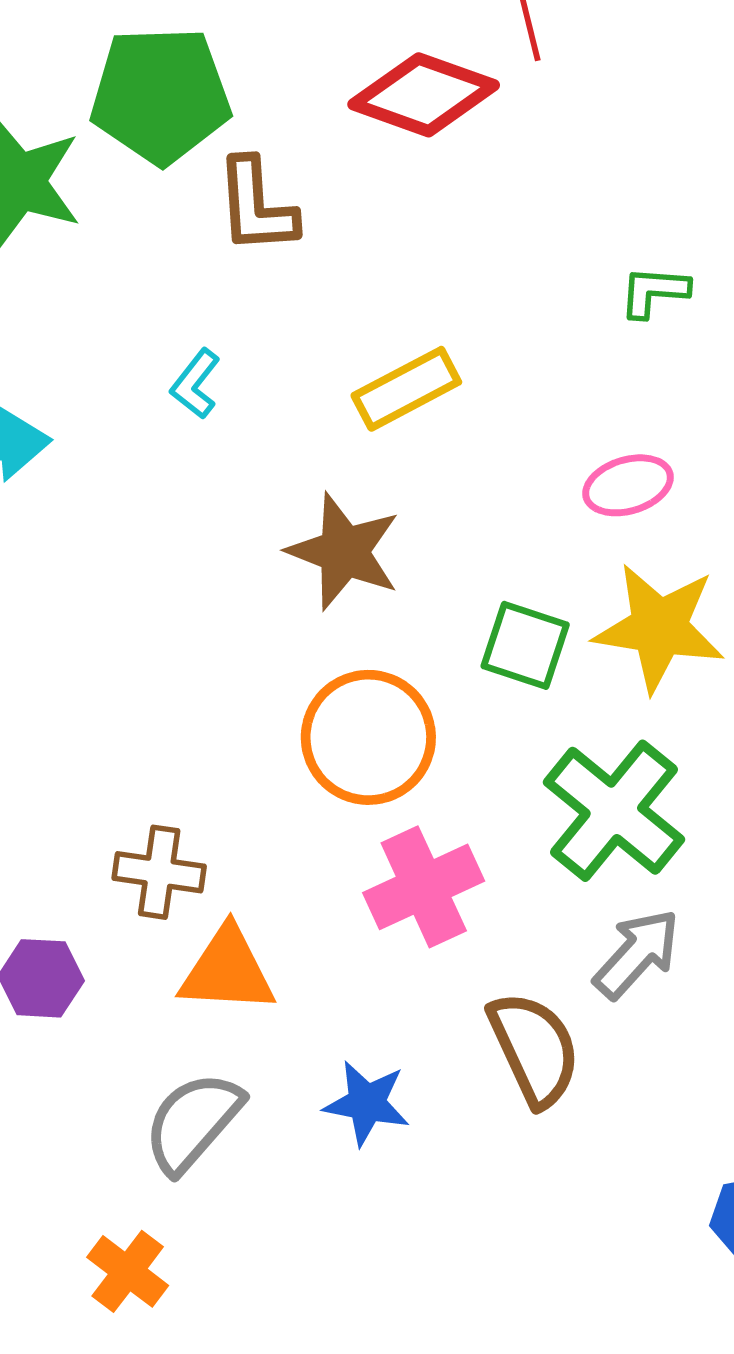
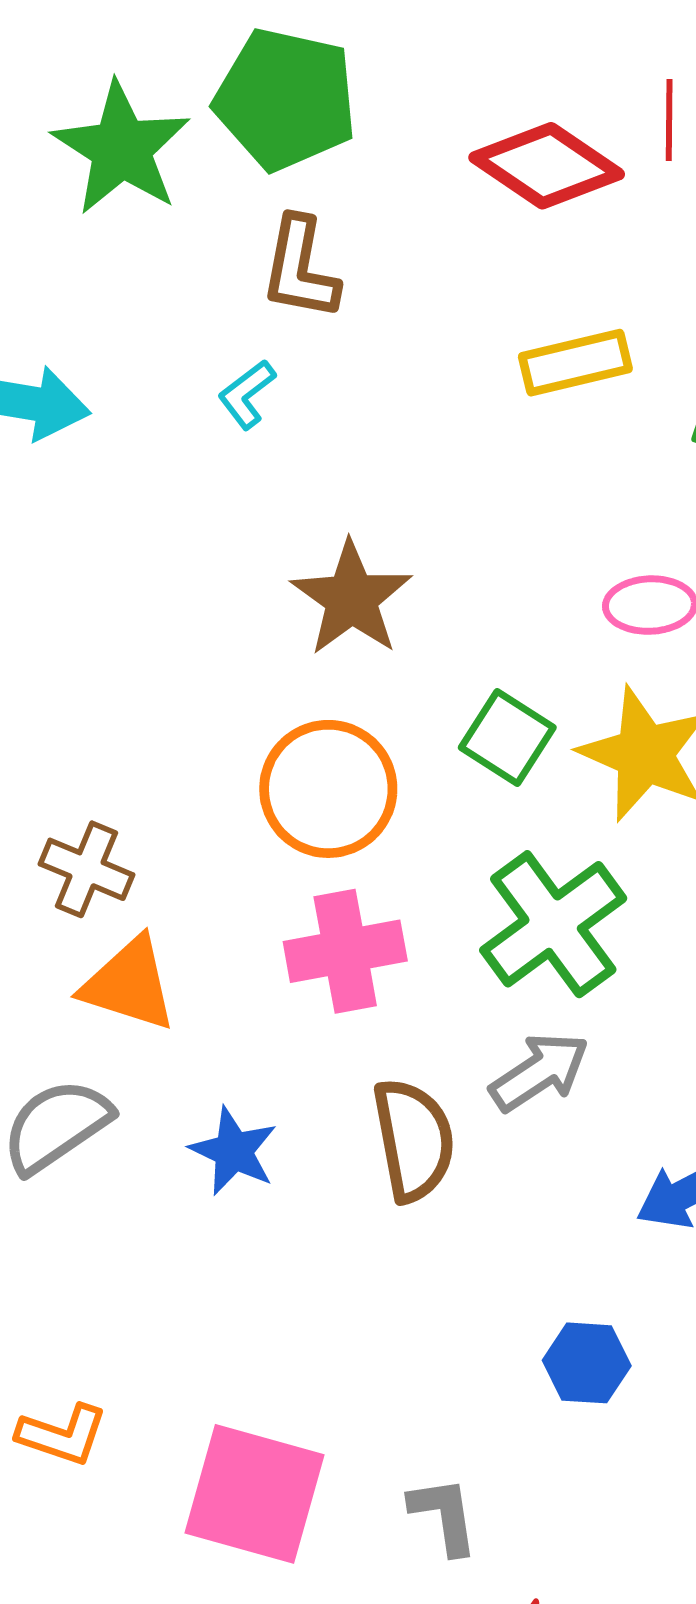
brown L-shape: (256, 206) -> (300, 268), moved
yellow rectangle: (406, 389) -> (575, 363), moved

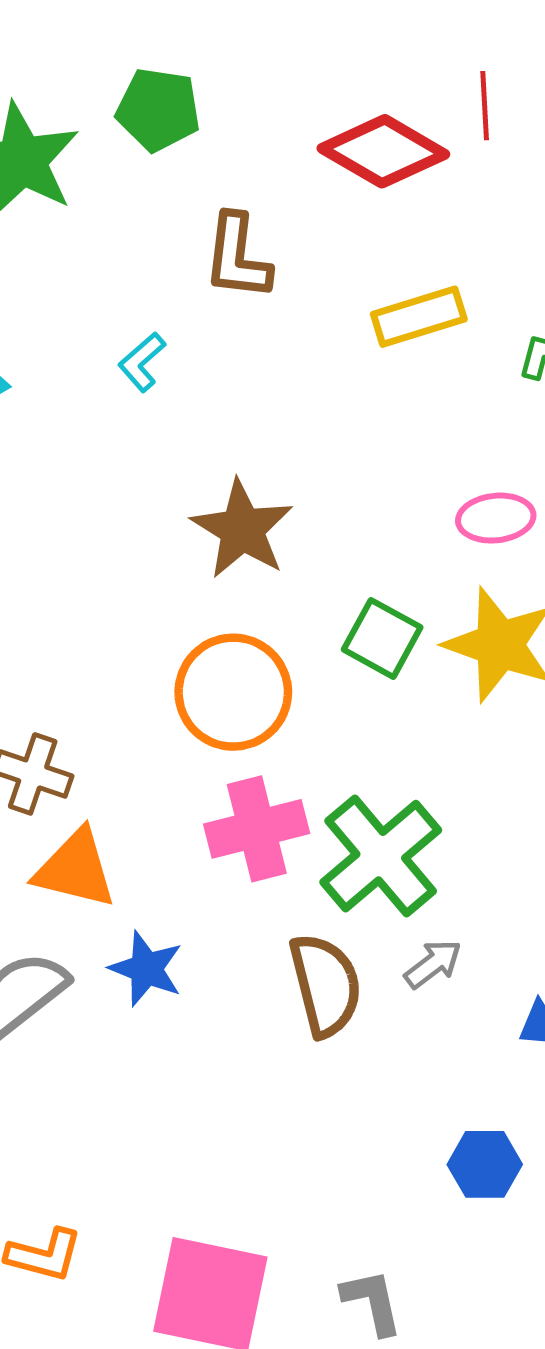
green pentagon: (286, 99) -> (158, 110), size x0.7
brown L-shape: (300, 268) -> (237, 257), moved
green cross: (553, 924) -> (381, 856), moved
gray arrow: (539, 1072) -> (433, 964), moved, size x0.7
blue star: (234, 1151) -> (146, 969), moved

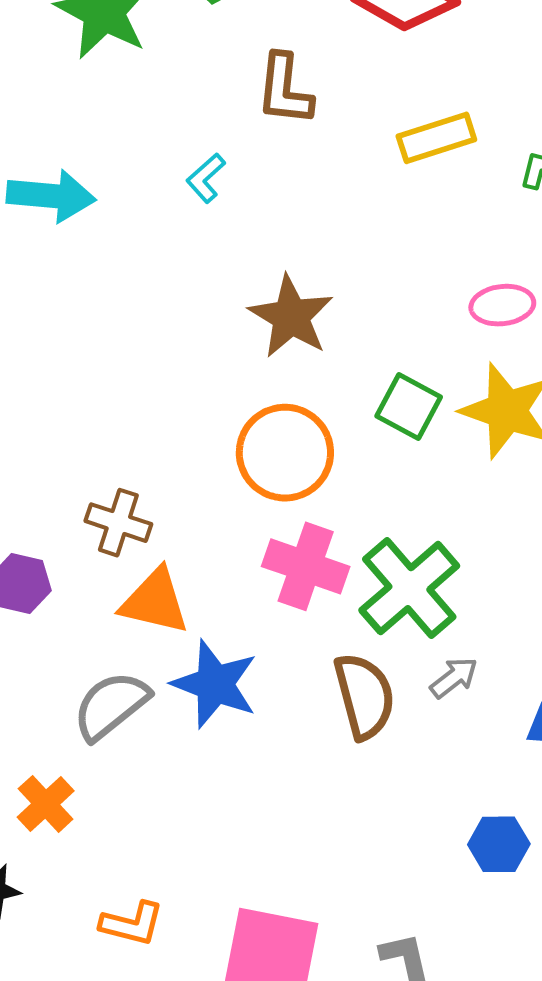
pink cross: (257, 829) -> (306, 566), turned 34
blue star: (146, 969) -> (215, 684), size x1.4

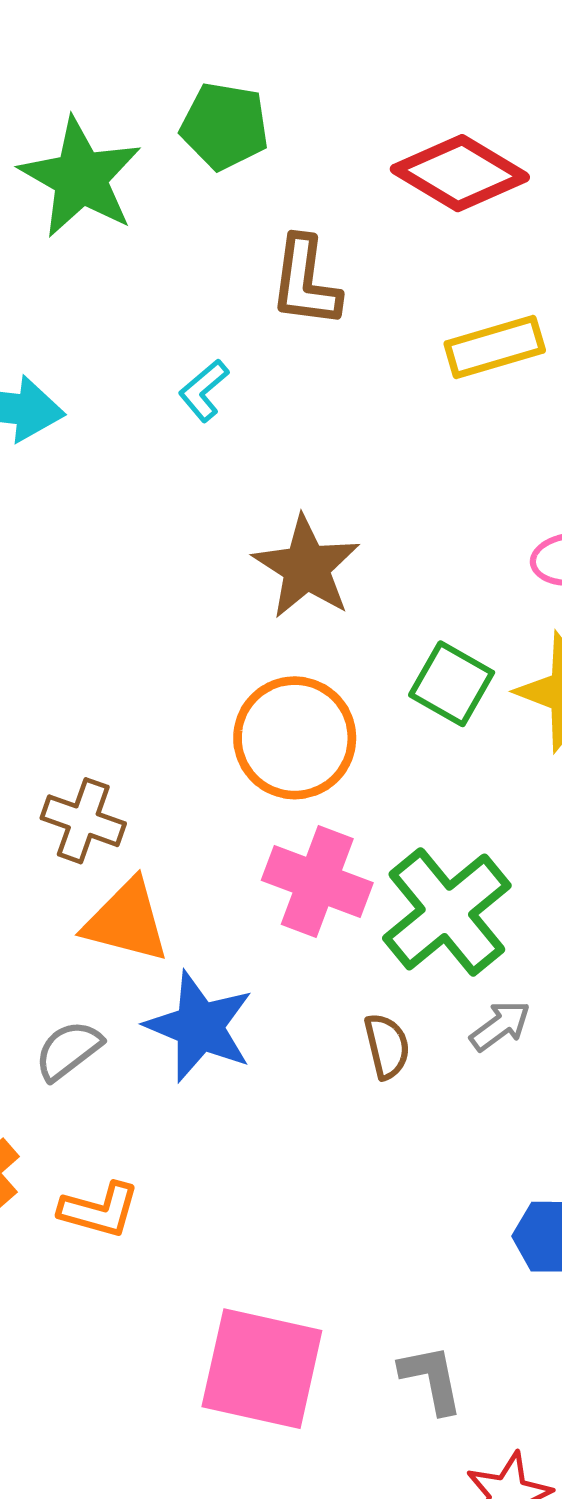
brown semicircle: (364, 696) -> (387, 1046), size x0.6
gray semicircle: (111, 706) -> (68, 1050), size x0.7
orange L-shape: (132, 924) -> (99, 1210), moved

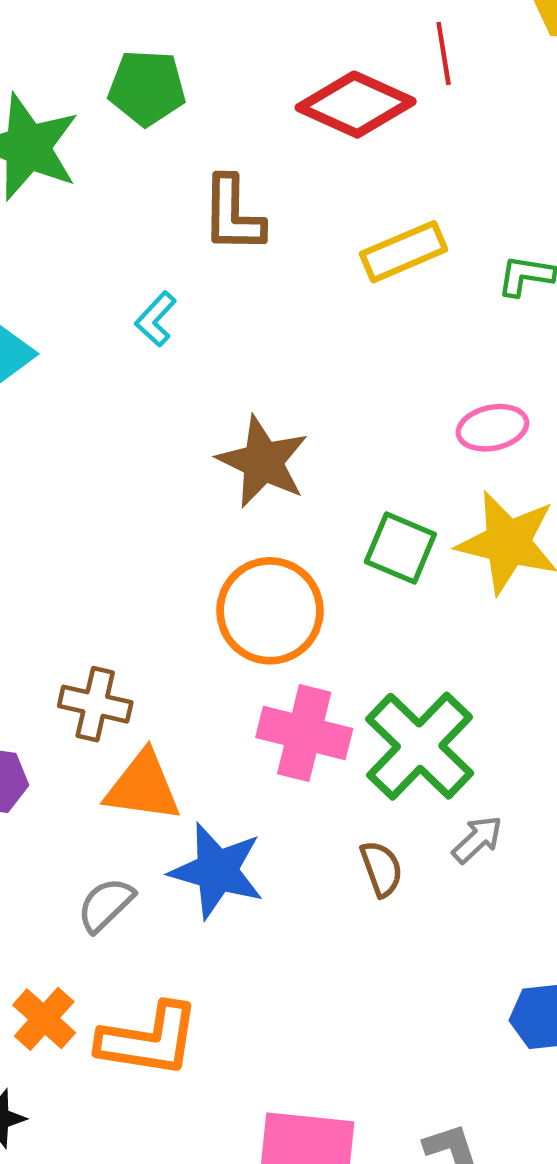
orange L-shape: (99, 1210) -> (149, 1040), size x1.5

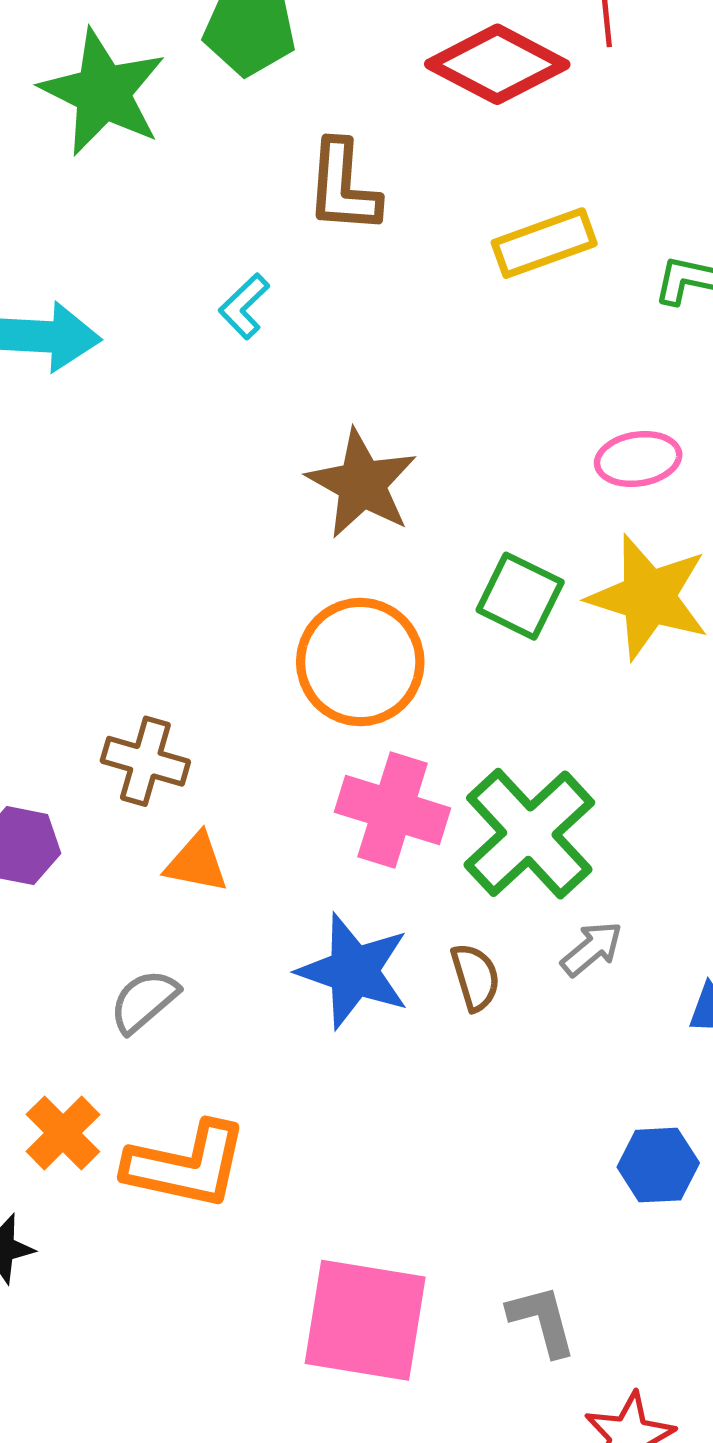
orange triangle: (143, 787) -> (197, 863), size x0.7
blue star: (217, 871) -> (354, 971), moved

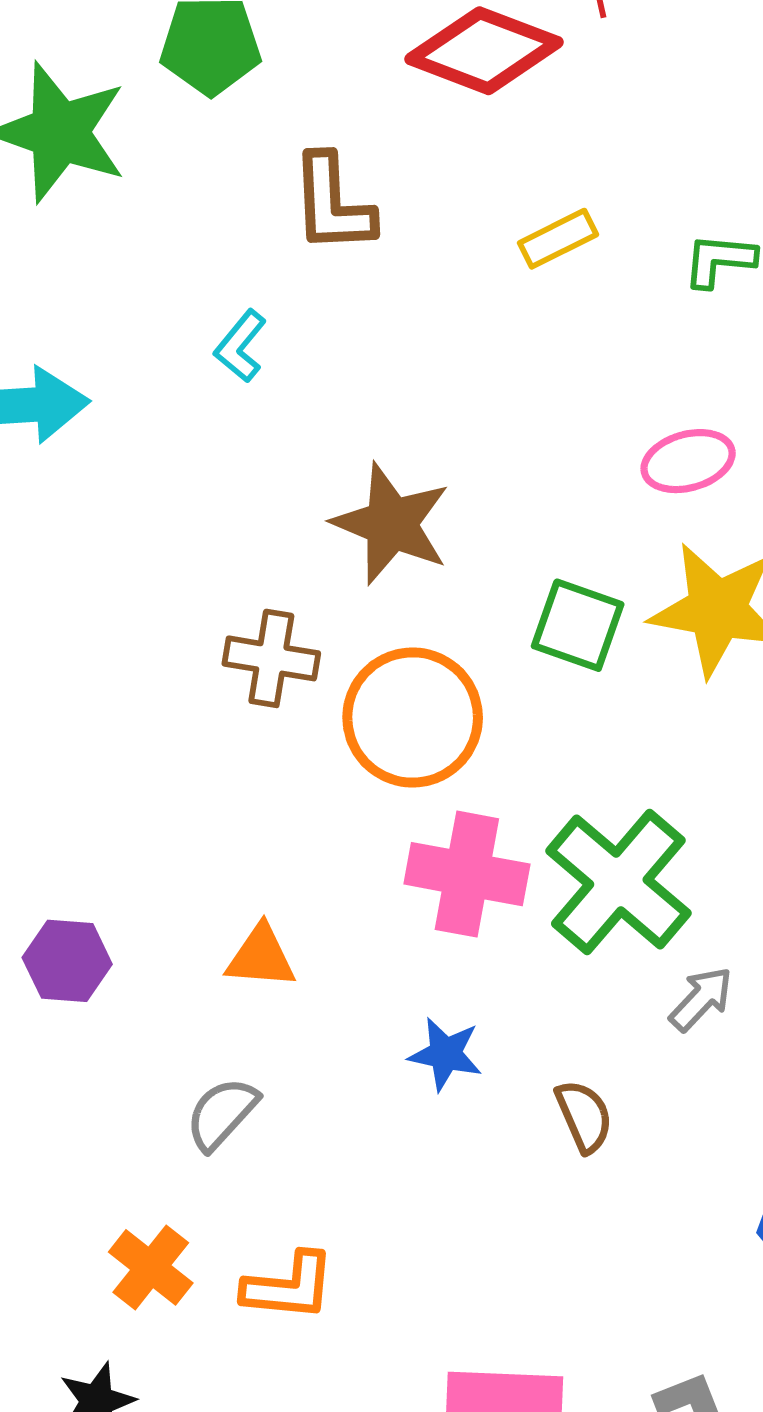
yellow rectangle: (544, 243) -> (558, 239), size x0.7
brown cross: (145, 761) -> (271, 658), moved
blue star: (354, 971) -> (445, 1054), size x0.6
brown semicircle: (475, 977) -> (584, 1116), moved
orange L-shape: (186, 1165) -> (289, 1286), size x0.7

